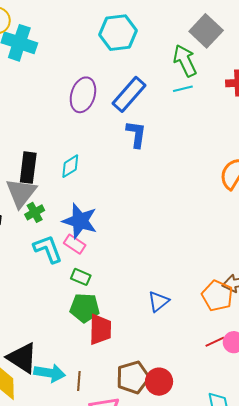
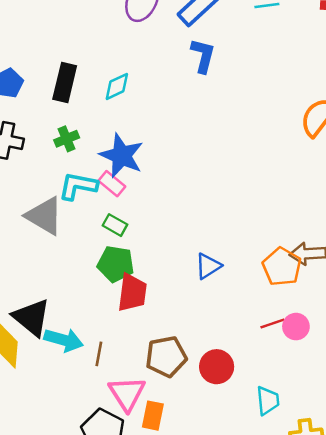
gray triangle: (21, 193) -> (44, 216), moved, turned -44
cyan L-shape: (48, 249) -> (78, 186), turned -64
red circle: (159, 382) -> (217, 367), moved

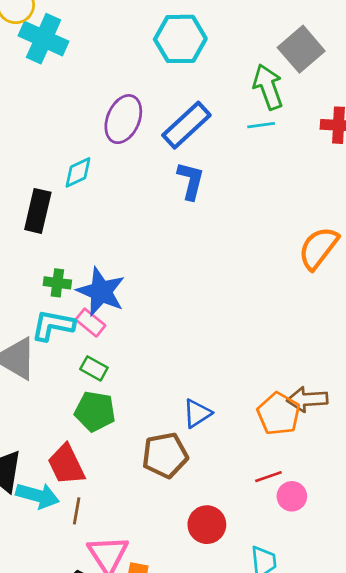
cyan diamond: (117, 86) -> (78, 172), moved
green cross: (67, 139) -> (57, 283), moved, turned 30
red trapezoid: (132, 293) -> (66, 465), moved, turned 147
pink circle: (296, 327) -> (292, 496), moved
brown pentagon: (166, 357) -> (165, 455), moved

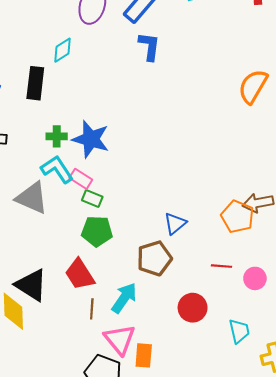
pink rectangle: (90, 323) -> (81, 179), moved
cyan L-shape: (53, 325) -> (57, 169), turned 52
red line: (268, 477) -> (222, 266), moved, turned 30
cyan arrow: (38, 496) -> (124, 298), moved, turned -64

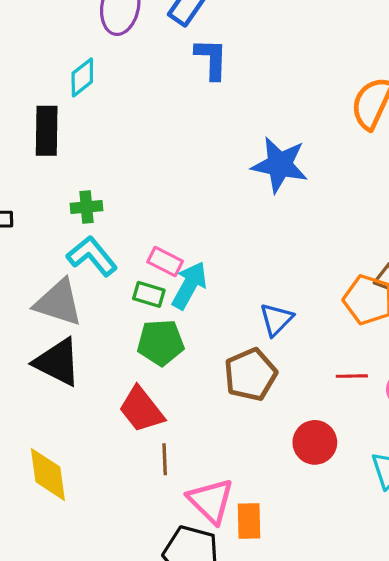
blue star: (91, 139) -> (280, 165), moved
pink rectangle: (81, 179) -> (165, 262), moved
black triangle: (31, 285) -> (57, 362), moved
cyan arrow: (124, 298) -> (189, 285), moved

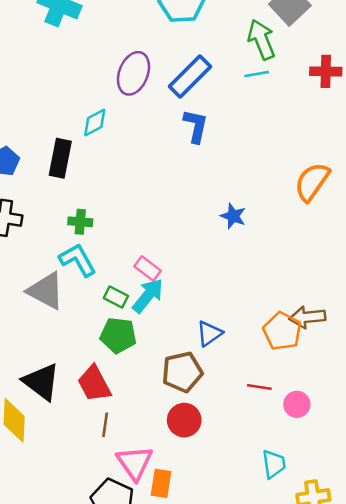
blue star: (280, 165) -> (233, 216), size x0.6
pink rectangle: (165, 262) -> (148, 268), moved
black triangle: (57, 362) -> (41, 382), moved
red circle: (315, 442) -> (184, 420), moved

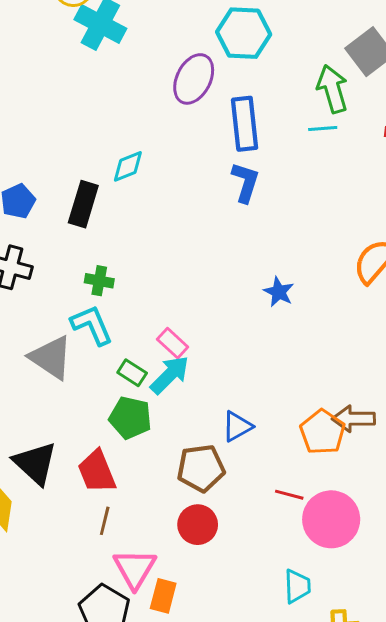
purple ellipse: (133, 73) -> (194, 79), moved
blue rectangle: (190, 77) -> (245, 124), turned -57
pink circle: (297, 404) -> (331, 519), size x1.8

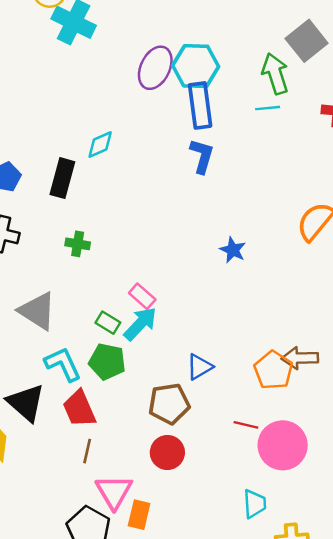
cyan hexagon: (244, 33) -> (196, 66), moved
cyan L-shape: (92, 325) -> (63, 364), moved

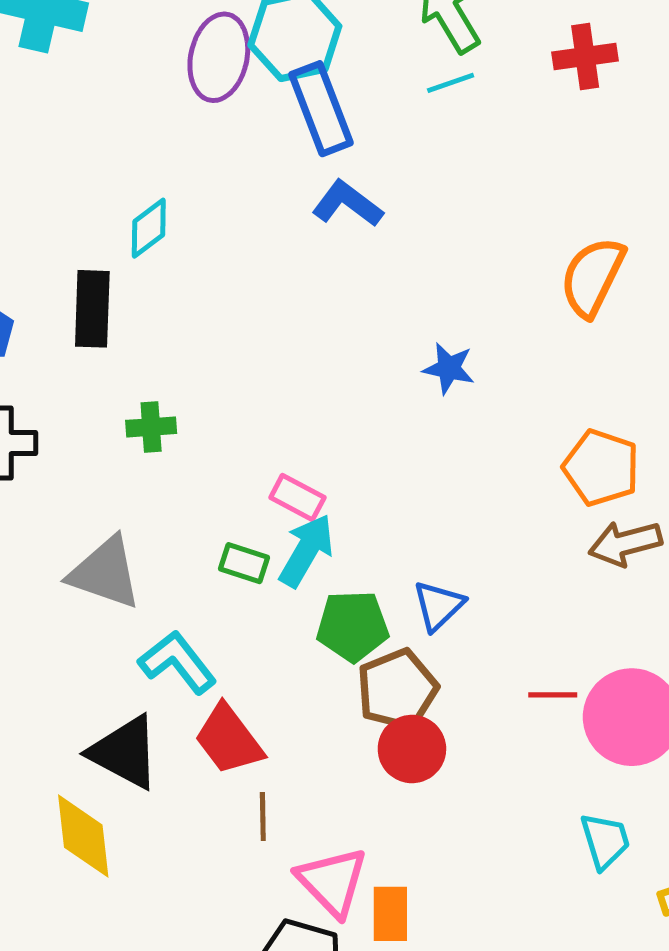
blue L-shape: (202, 156) -> (347, 204), turned -56
green pentagon: (107, 362) -> (353, 626), moved
orange pentagon: (273, 370) -> (601, 468), moved
red circle: (167, 453) -> (412, 749), moved

